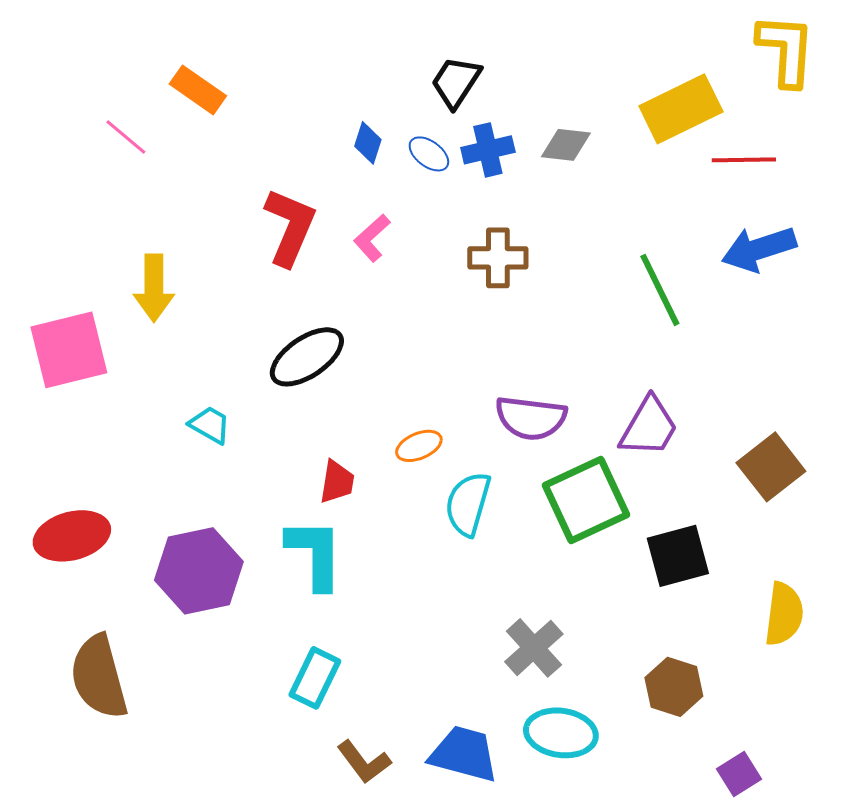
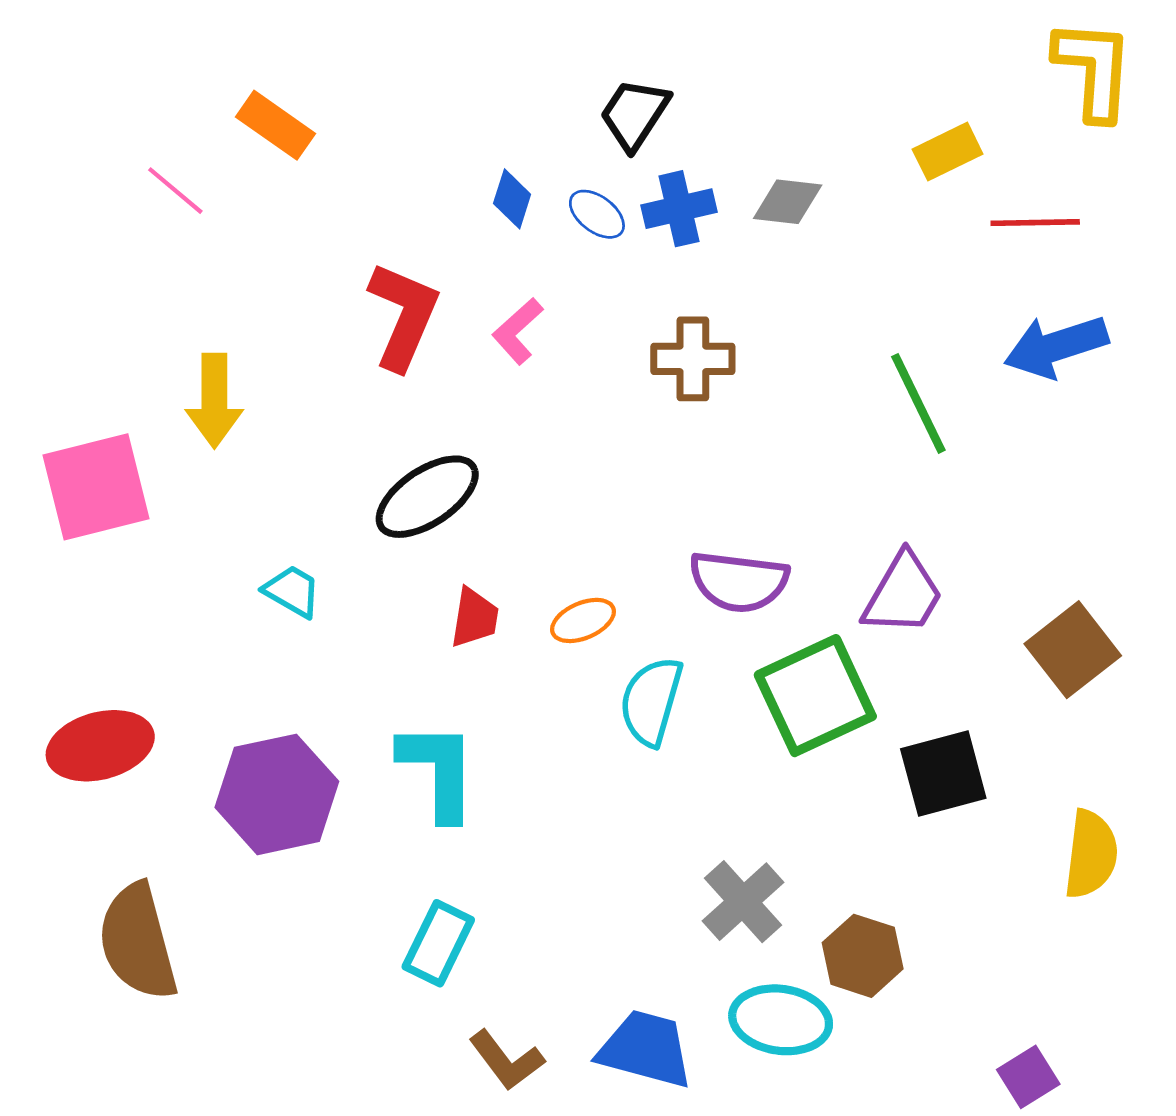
yellow rectangle: (681, 109) -> (948, 152), size x0.6
red trapezoid: (337, 482) -> (474, 618), moved
brown hexagon: (674, 687) -> (863, 956), moved

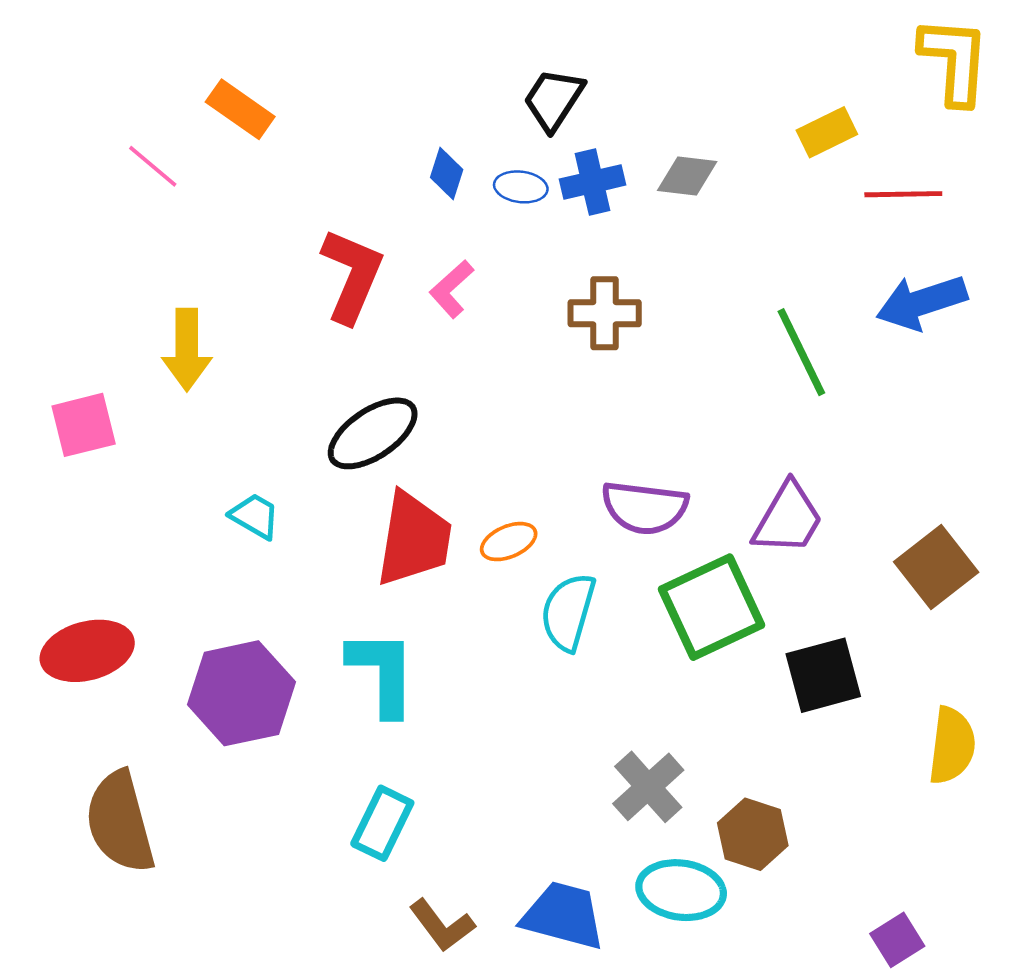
blue ellipse: (597, 214) -> (521, 187), turned -30
pink square: (96, 487) -> (84, 425), size x0.7
red trapezoid: (474, 618) -> (414, 539), size x1.8

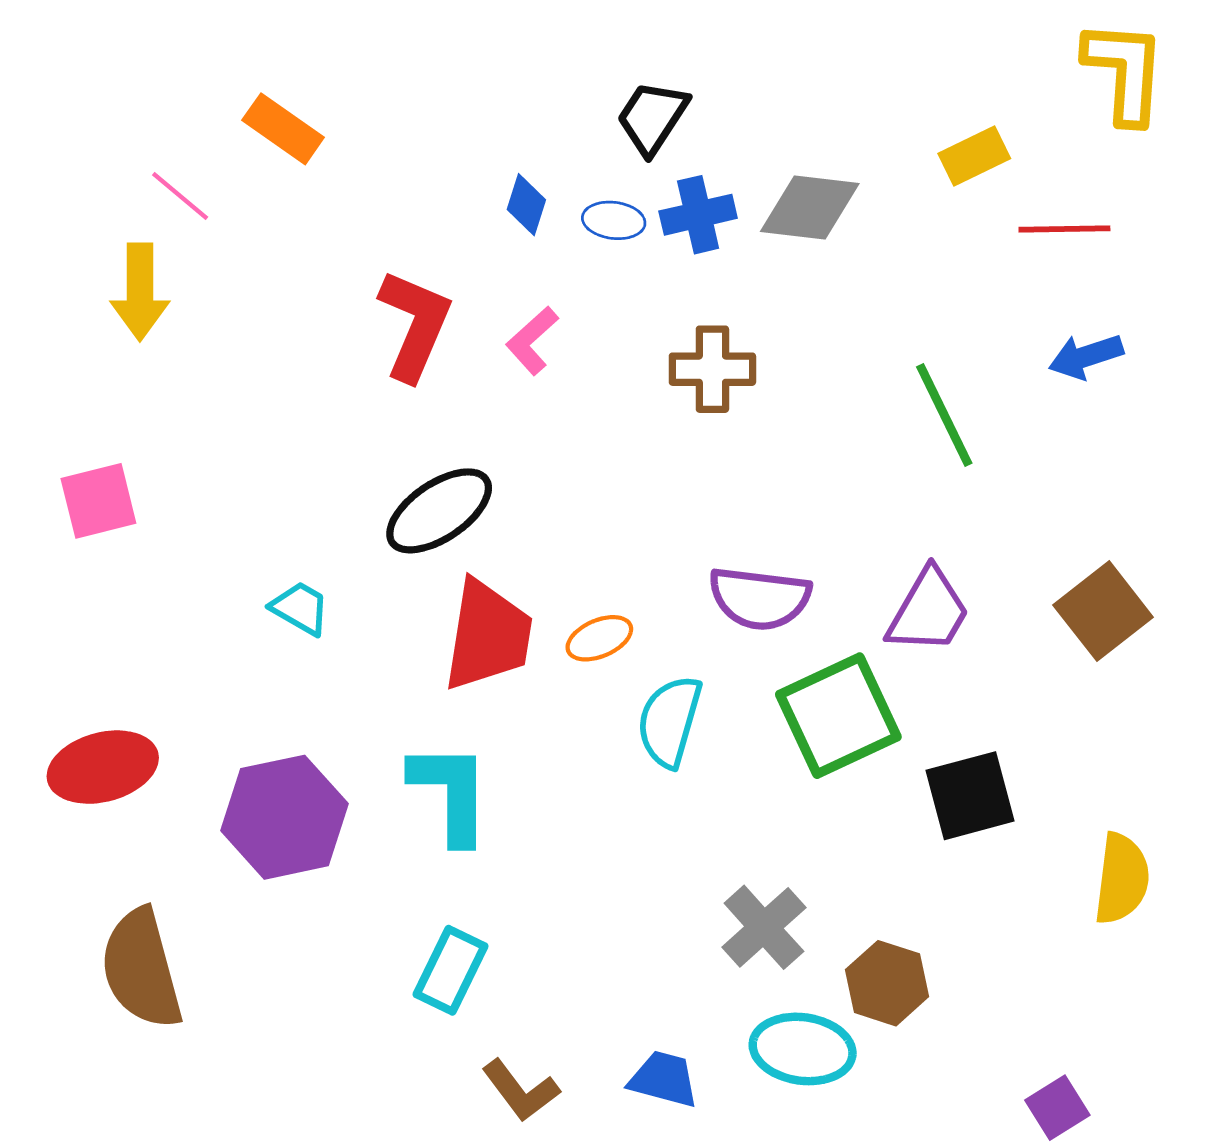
gray diamond: (687, 176) -> (810, 208), size x1.4
blue arrow: (922, 302) -> (1086, 356), size x0.7
yellow arrow: (187, 350) -> (140, 292), moved
brown square: (936, 567) -> (1103, 611), moved
blue trapezoid: (563, 916) -> (664, 1079), size x0.7

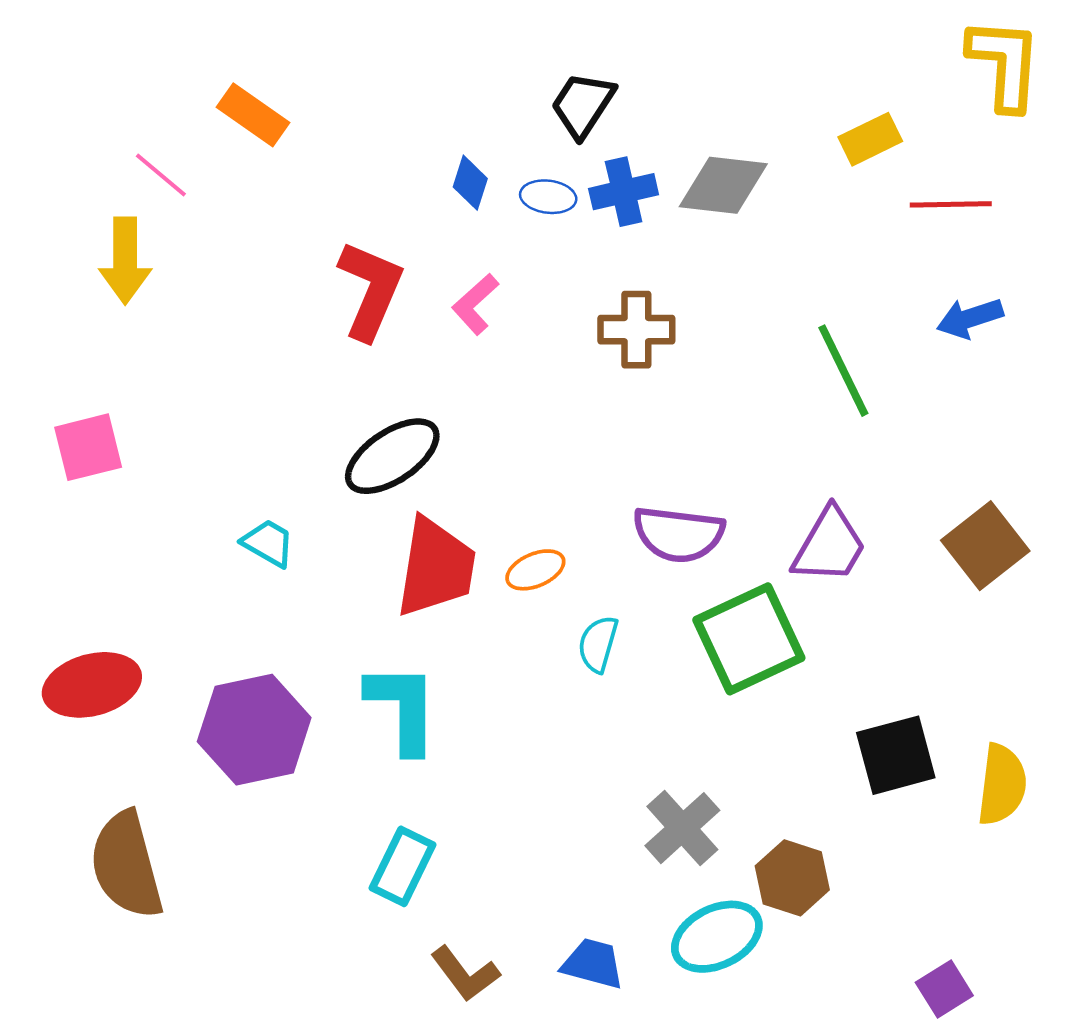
cyan semicircle: (669, 721) -> (598, 644), size x0.7
black square: (970, 796) -> (896, 755), moved
cyan ellipse: (803, 1049) -> (717, 937), turned -34

